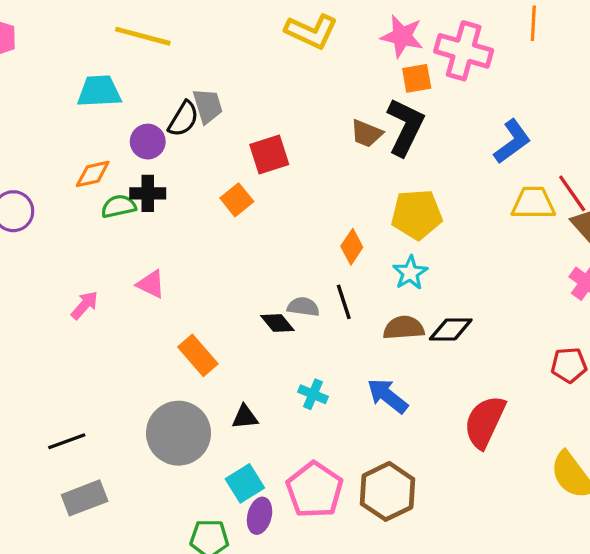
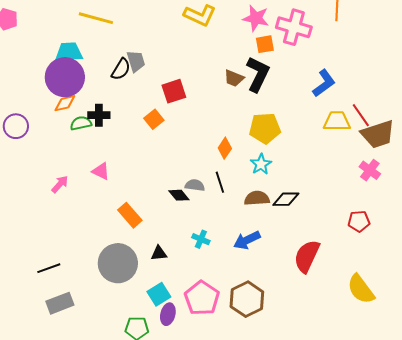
purple circle: (148, 142) -> (65, 77), moved, size x1.8
blue arrow: (388, 396) -> (247, 240), turned -64

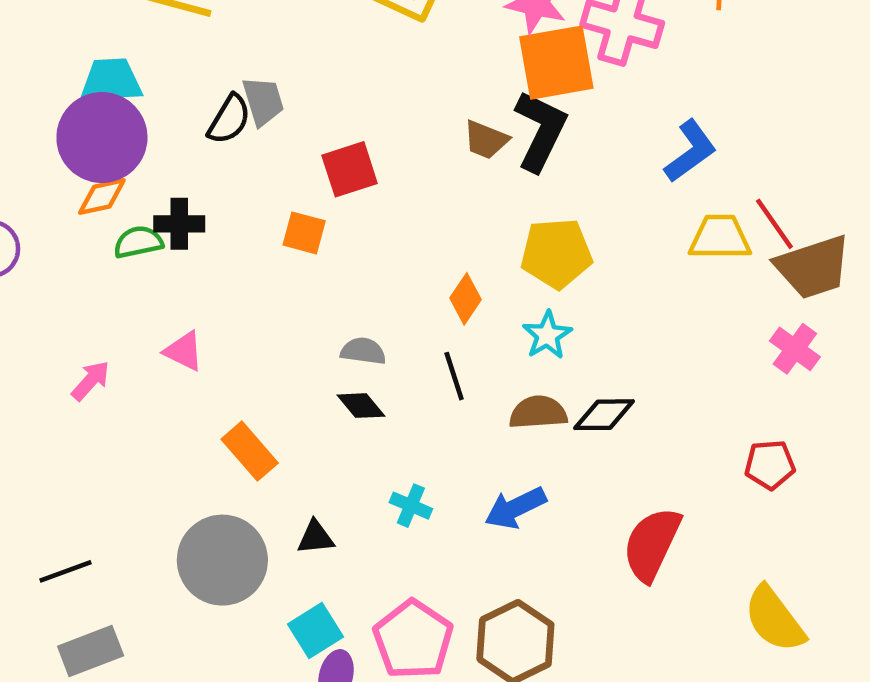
orange square: (265, 44) -> (556, 63), size x1.8
orange square: (154, 119) -> (304, 233), turned -36
gray semicircle: (195, 185) -> (363, 351), moved

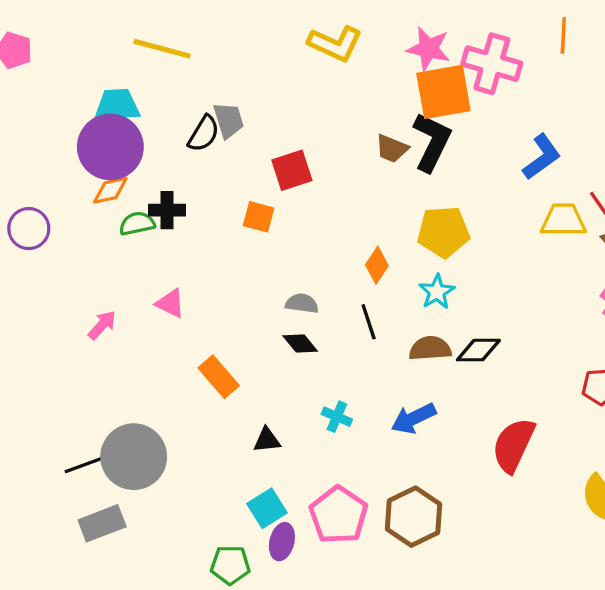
gray circle: (222, 560) -> (134, 457), moved

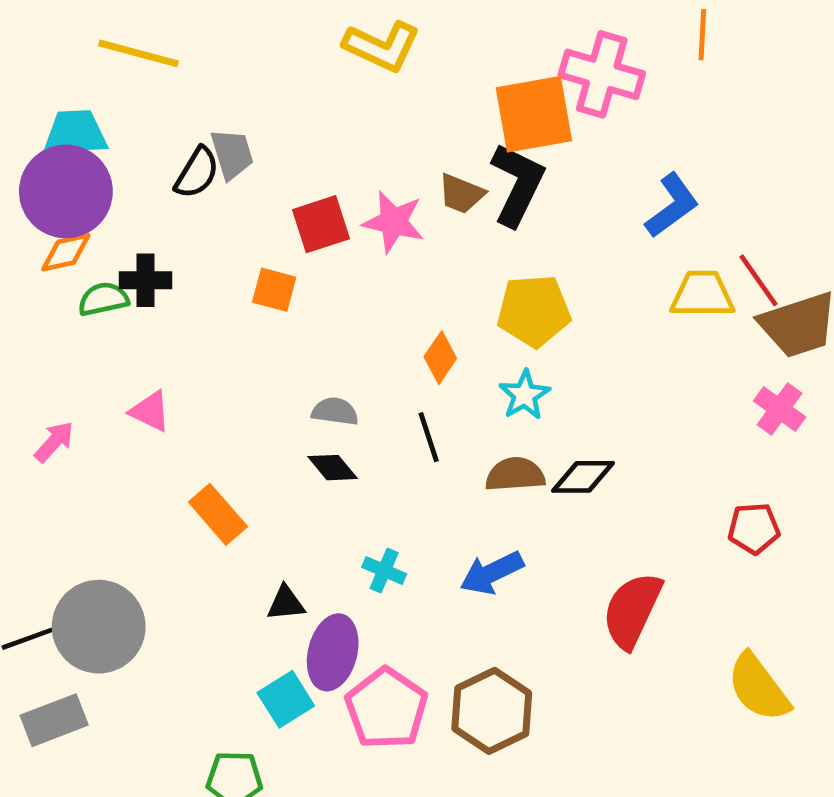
pink star: (428, 49) -> (393, 222), moved
purple ellipse: (282, 542) -> (333, 652), moved, size x1.4

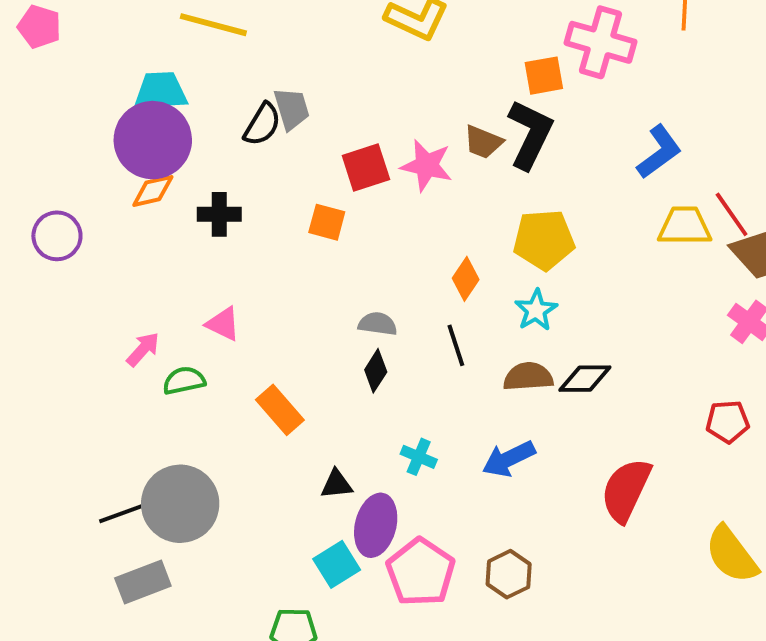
orange square: (534, 114) -> (544, 76), size x0.6
green semicircle: (103, 299) -> (184, 381), moved
black diamond: (333, 468) -> (376, 371), turned 72
brown hexagon: (492, 711) -> (509, 574), size x0.7

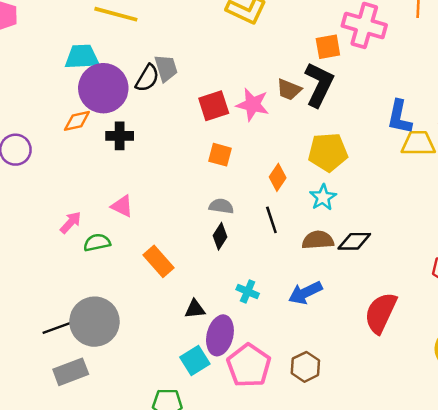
purple circle: (153, 140) -> (103, 88), moved
blue L-shape: (659, 152) -> (399, 117), moved, turned 138
orange square: (327, 222) -> (220, 155), moved

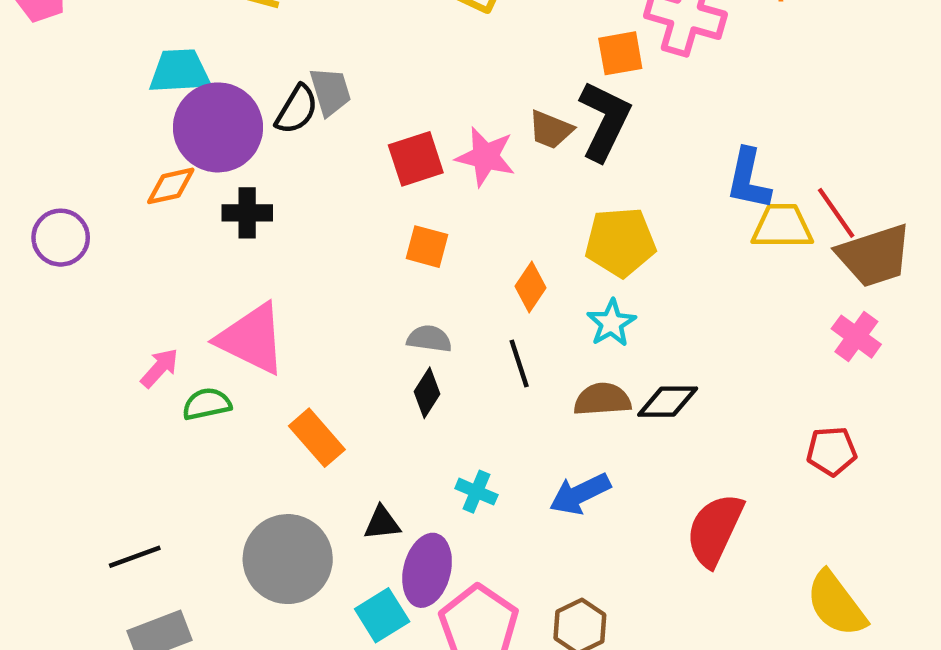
pink triangle: (122, 206) -> (252, 339), size x1.8
gray circle: (94, 322) -> (288, 559), moved

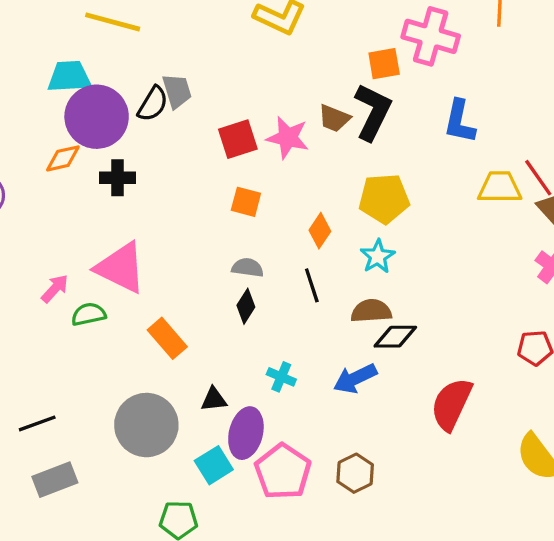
blue L-shape: (748, 179) -> (460, 122), moved
black diamond: (668, 402) -> (395, 337), moved

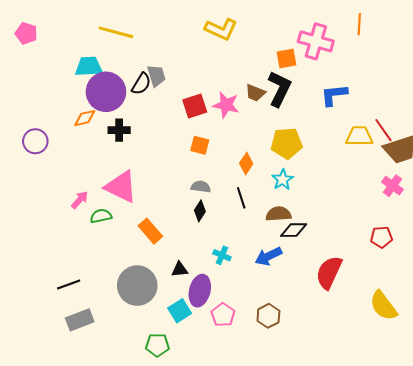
blue L-shape: (460, 122) -> (334, 95), turned 72
pink pentagon: (283, 472) -> (223, 315), size x0.7

